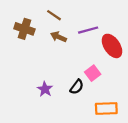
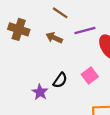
brown line: (54, 15) -> (60, 13), moved
black semicircle: (77, 87) -> (60, 80), moved

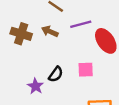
brown cross: (19, 29) -> (21, 34), moved
pink square: (90, 76) -> (86, 70), turned 35

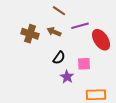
black semicircle: (56, 74) -> (59, 58), moved
purple star: (35, 86) -> (67, 77), moved

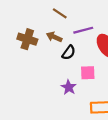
black semicircle: (59, 58) -> (69, 53), moved

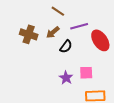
brown arrow: (54, 37) -> (53, 32), turned -64
pink square: (88, 73) -> (86, 73), moved

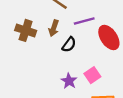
brown arrow: (53, 32) -> (54, 28), turned -32
pink square: (86, 73) -> (92, 75), turned -32

